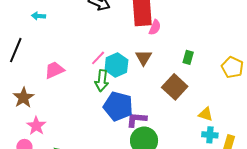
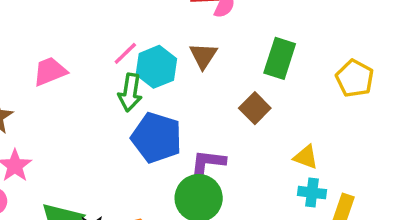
green rectangle: (188, 57) -> (280, 58), size x1.6
brown square: (175, 87) -> (255, 108), size x0.7
purple L-shape: (137, 120) -> (208, 162), moved

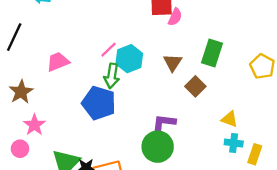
brown triangle: (203, 56) -> (173, 63), moved
blue pentagon: (157, 138) -> (99, 103), moved

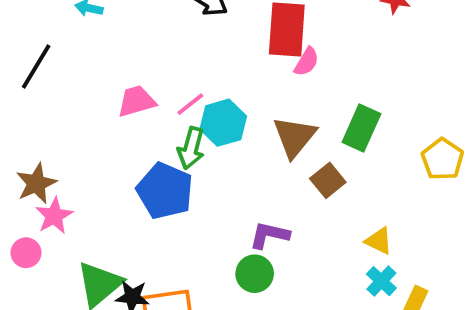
pink trapezoid: (58, 62) -> (137, 101), moved
brown triangle: (173, 63) -> (294, 137), size x1.4
brown star: (21, 92) -> (36, 183), moved
cyan cross: (234, 143) -> (381, 281), turned 30
green circle: (158, 147) -> (255, 274), size x0.7

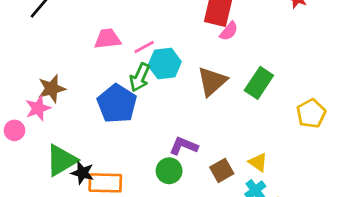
brown square: (328, 180) -> (222, 170), moved
brown star: (36, 183) -> (52, 89), moved

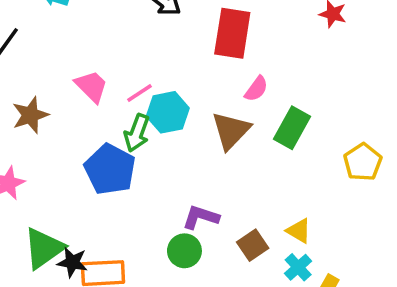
pink semicircle: (229, 31) -> (256, 89), moved
pink trapezoid: (108, 39) -> (91, 86), turned 56
brown star: (52, 89) -> (30, 115), moved

